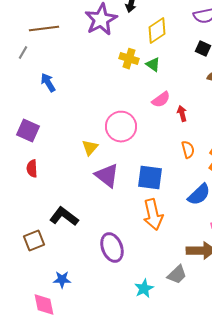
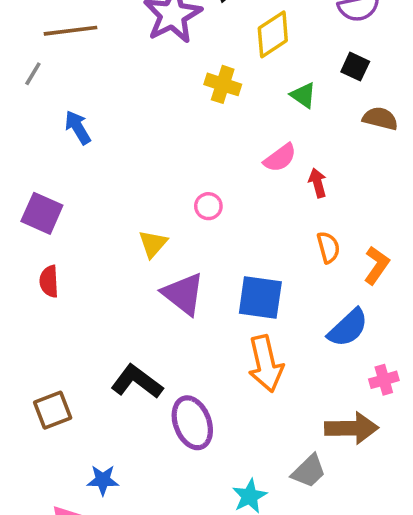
green triangle: (153, 65) -> (303, 95), moved
pink circle: (121, 127) -> (208, 206), size x0.5
black L-shape: (64, 217) -> (137, 382), moved

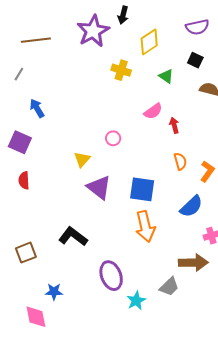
gray line: (33, 74) -> (19, 74), moved
blue arrow: (78, 127) -> (37, 108), moved
purple ellipse: (192, 423) -> (111, 276), moved

